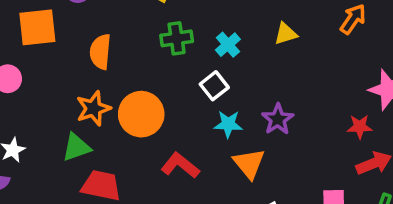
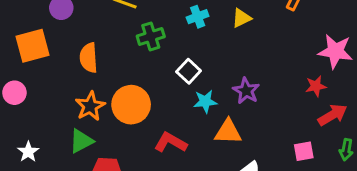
cyan cross: (228, 45) -> (198, 17), moved, turned 30
orange triangle: (249, 164) -> (228, 132), turned -40

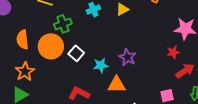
white square: (189, 71) -> (76, 53), moved
orange circle: (131, 105) -> (51, 46), moved

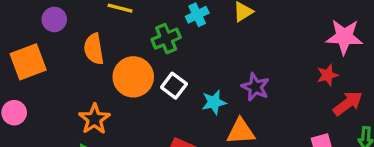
green cross: (63, 24) -> (166, 39), moved
orange semicircle: (23, 40) -> (94, 49), moved

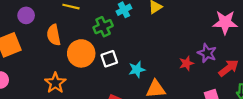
red star: (327, 75) -> (186, 63), moved
white square: (174, 86) -> (109, 59), turned 35
purple star: (255, 87) -> (207, 53), moved

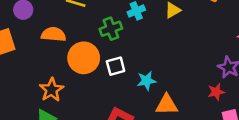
orange semicircle: (54, 35) -> (53, 34), turned 102
red star: (186, 63) -> (216, 92), moved

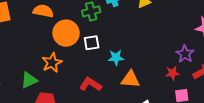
orange star: (52, 90) -> (52, 63), moved

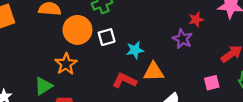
purple star: (185, 54) -> (182, 39), moved
red star: (172, 73) -> (196, 20), moved
red L-shape: (90, 84) -> (124, 81), moved

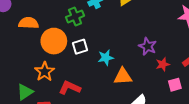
red star: (196, 20) -> (163, 64), moved
red L-shape: (124, 81) -> (70, 88), moved

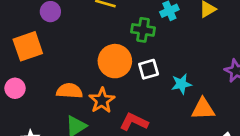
green cross: (75, 16) -> (143, 30), turned 30
orange semicircle: (29, 23) -> (69, 91), moved

